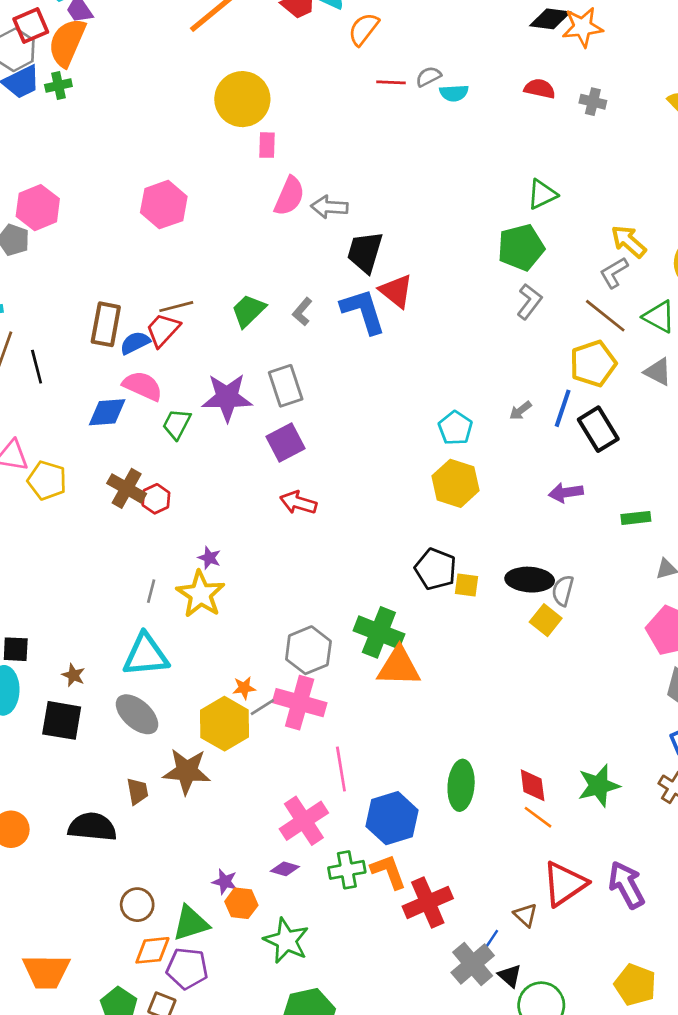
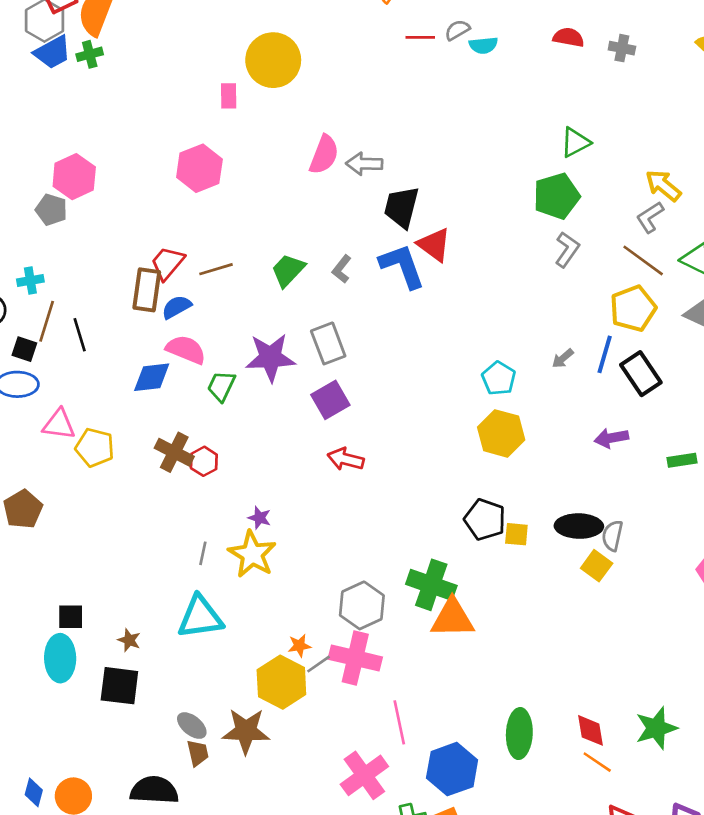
pink rectangle: (267, 145) -> (229, 96), moved
red trapezoid: (163, 330) -> (167, 263), moved
gray ellipse: (137, 714) -> (192, 726), moved, size x0.7

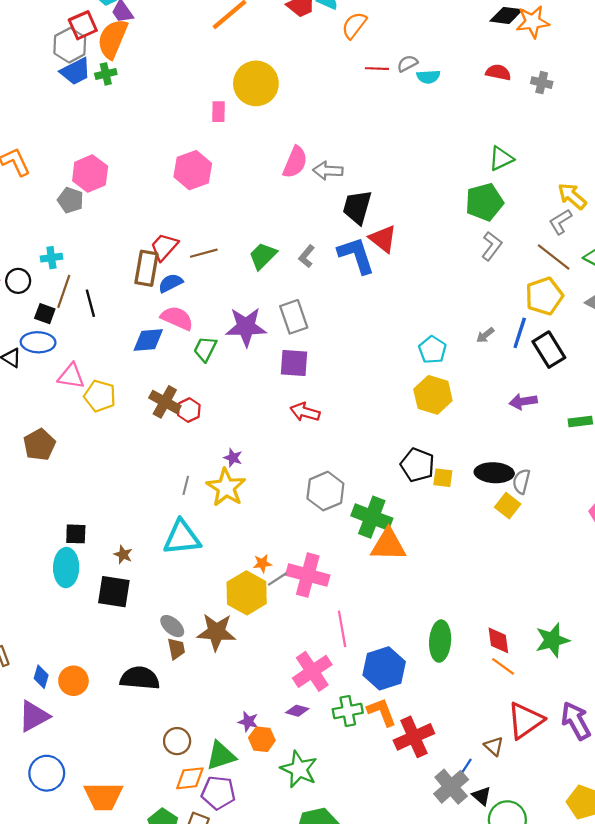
purple square: (330, 400) -> (294, 363), turned 32
gray hexagon: (362, 605) -> (325, 491), moved

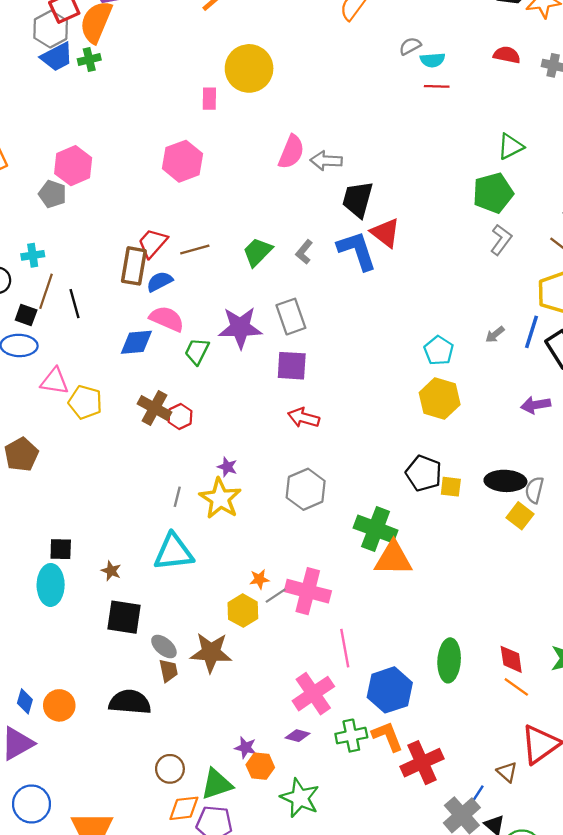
red line: (377, 69) -> (437, 86), moved
gray hexagon: (325, 491) -> (306, 489), moved
black square: (114, 592) -> (124, 617), moved
yellow hexagon: (247, 593) -> (243, 611), size x0.7

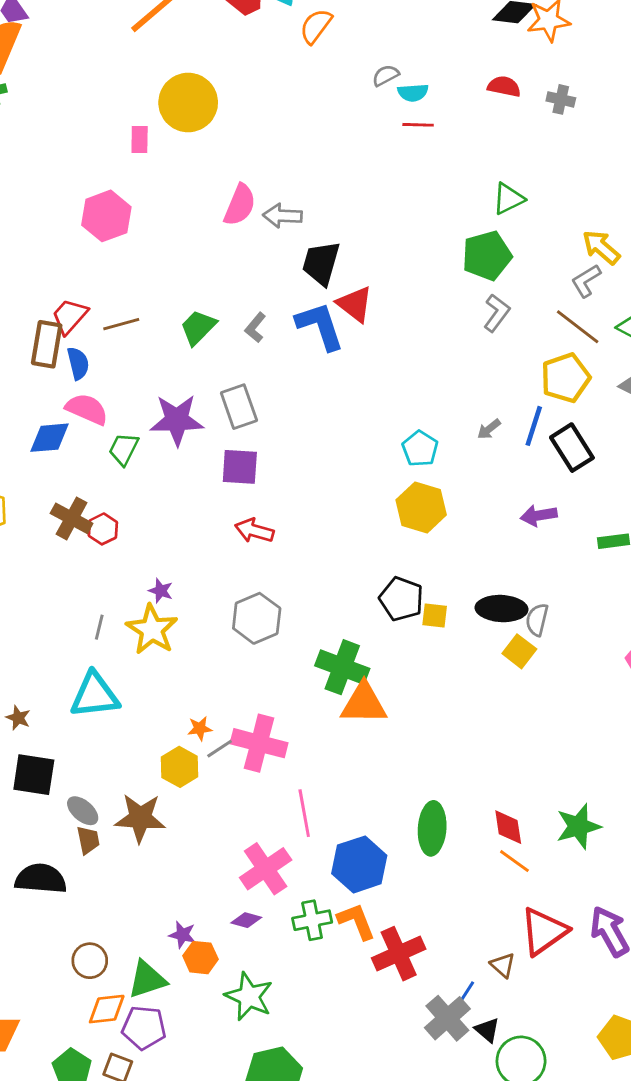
blue semicircle: (160, 281) -> (78, 363), turned 104

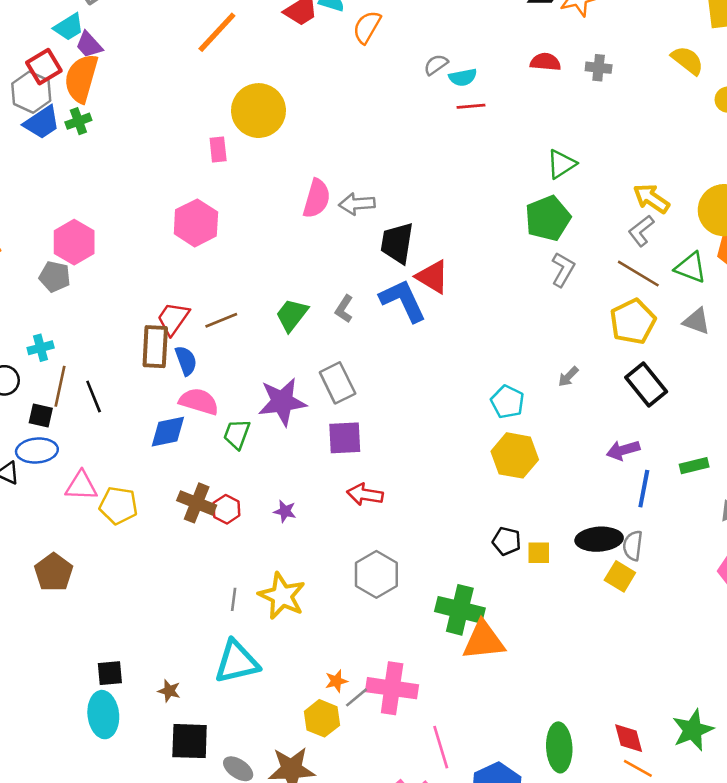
blue line: (534, 426) -> (644, 489), moved
purple star: (161, 591) -> (285, 511), moved
black pentagon: (401, 599) -> (507, 541), size x0.7

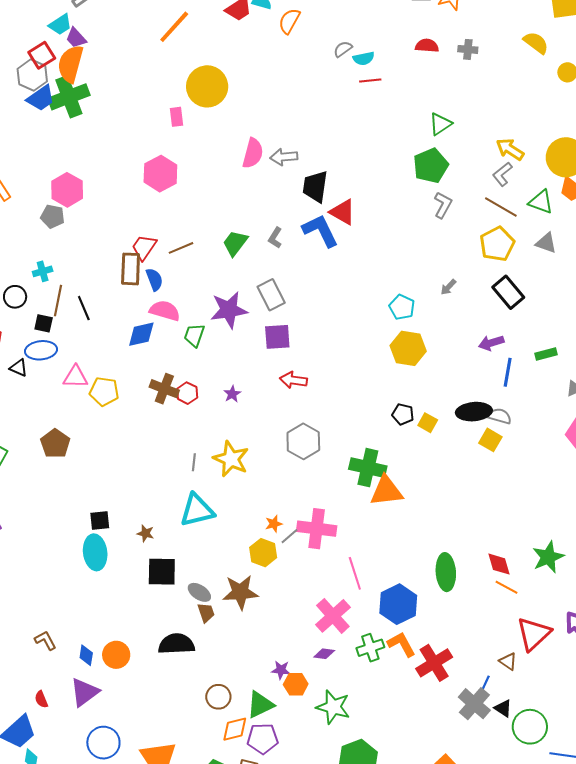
green cross: (78, 121) -> (69, 97), size x2.0
purple star: (285, 511) -> (232, 394), turned 30
gray semicircle: (633, 546) -> (500, 416), turned 100
yellow square: (539, 553) -> (428, 423), turned 30

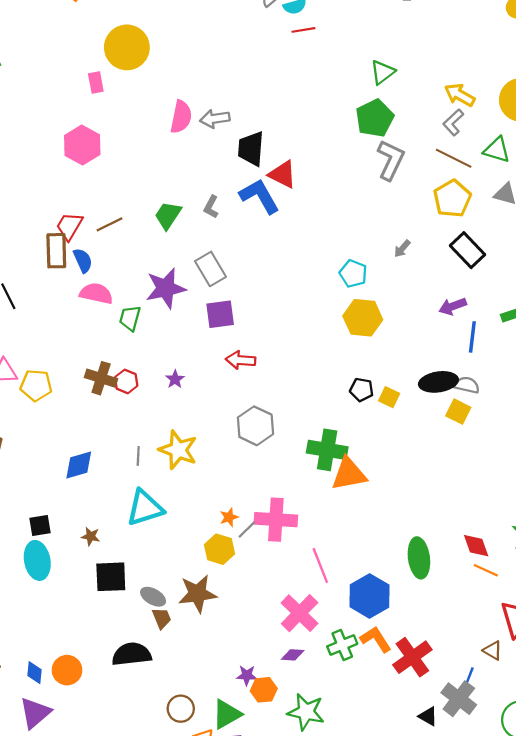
gray L-shape: (443, 205) -> (391, 160), size x1.4
blue diamond: (141, 334) -> (79, 465), moved
black triangle: (503, 708) -> (428, 716), moved

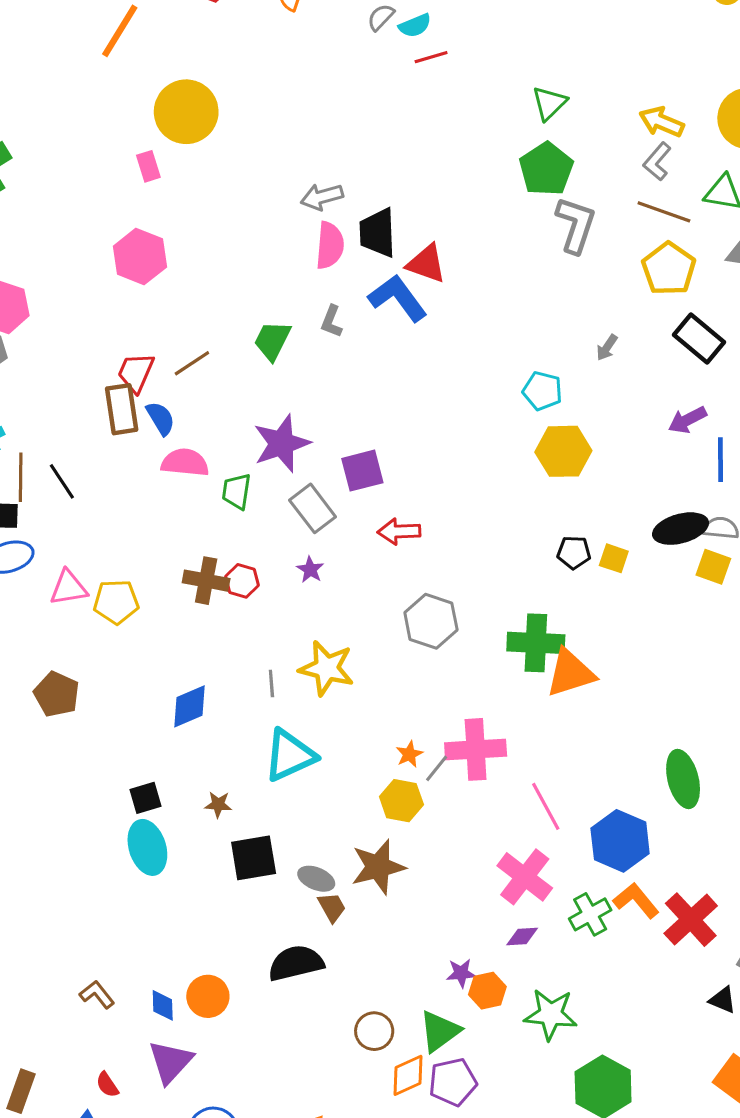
pink semicircle: (181, 117) -> (330, 245), moved
gray rectangle: (211, 269) -> (313, 508), moved

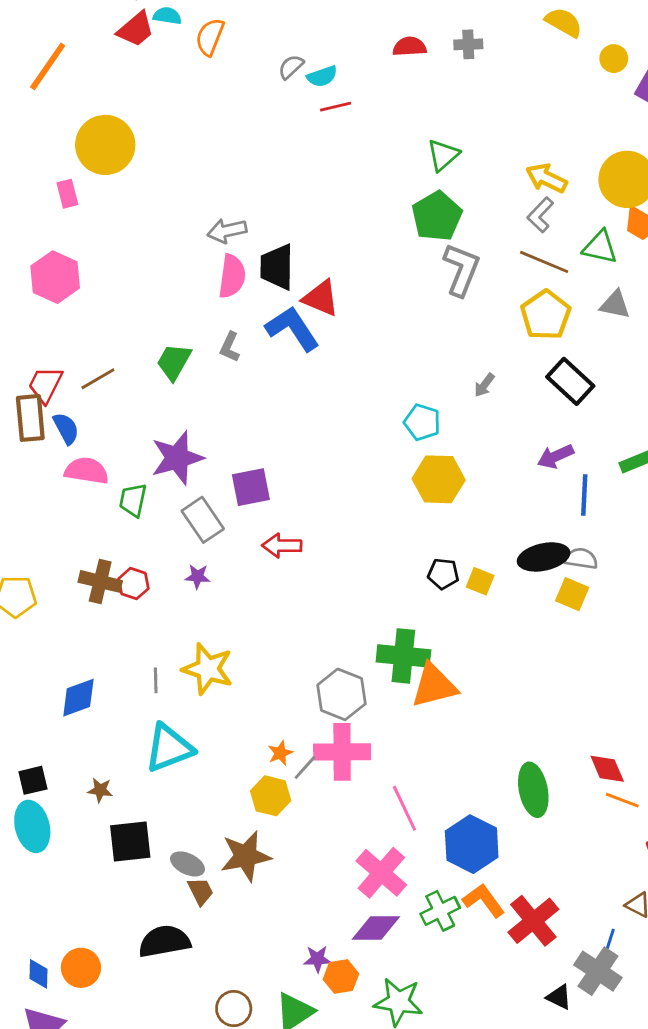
purple star: (310, 570) -> (197, 576), turned -30
gray hexagon: (431, 621) -> (341, 694), moved
purple diamond: (522, 937) -> (376, 928), size x1.6

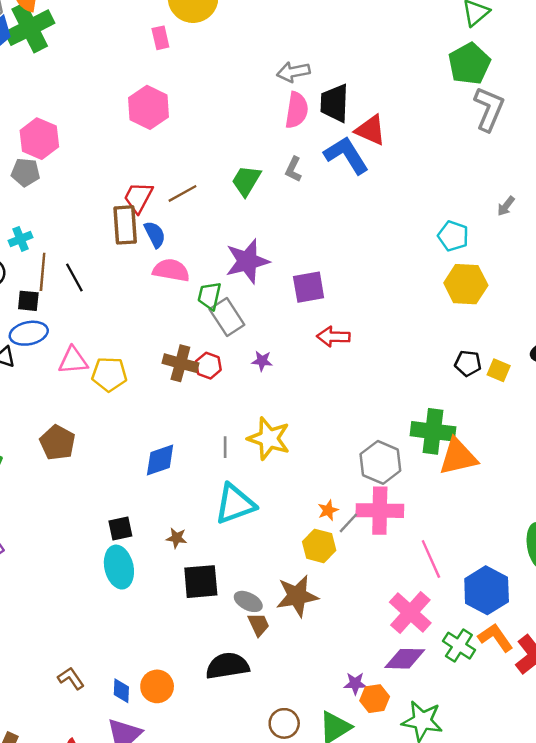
gray rectangle: (203, 520) -> (227, 317), moved
green cross: (440, 911) -> (459, 646), turned -32

